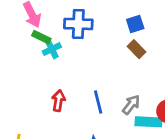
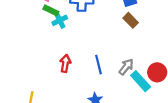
cyan rectangle: (148, 122) -> (141, 81), turned 45

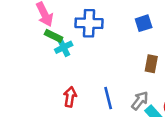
brown rectangle: (131, 20) -> (151, 64), moved, turned 56

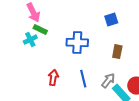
blue cross: (89, 23) -> (77, 43), moved
cyan cross: (64, 47) -> (30, 40), moved

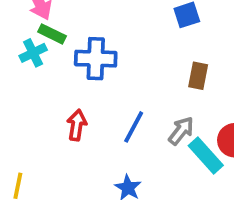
blue cross: (77, 43) -> (96, 59), moved
blue line: (83, 79) -> (134, 127), turned 42

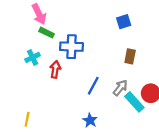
cyan cross: (33, 53) -> (33, 57), moved
red arrow: (77, 125) -> (55, 69), moved

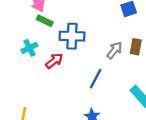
red arrow: (55, 69) -> (54, 61), turned 42
gray arrow: (120, 88) -> (114, 50), moved

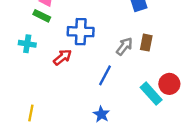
green rectangle: (45, 21) -> (42, 16), moved
cyan cross: (29, 48) -> (27, 44), moved, turned 35

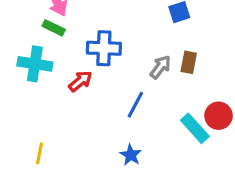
cyan cross: (27, 44) -> (35, 64), size x1.5

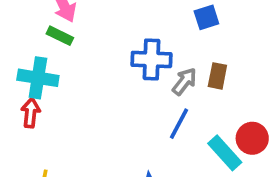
blue cross: (104, 48) -> (151, 59), moved
red arrow: (80, 81) -> (31, 113), moved, turned -45
blue line: (135, 105) -> (179, 124), moved

